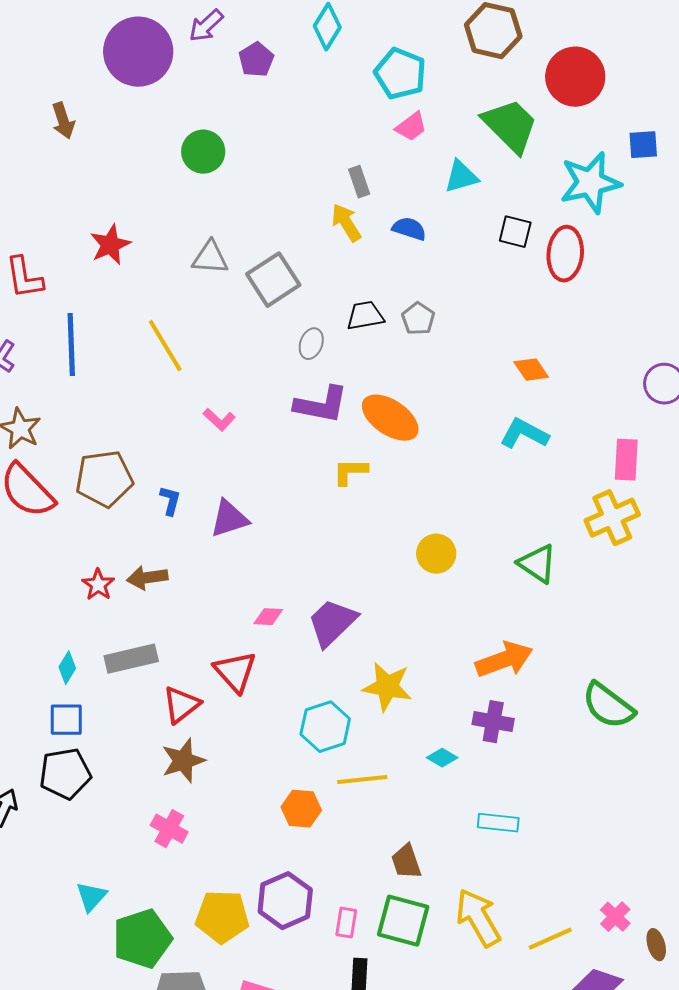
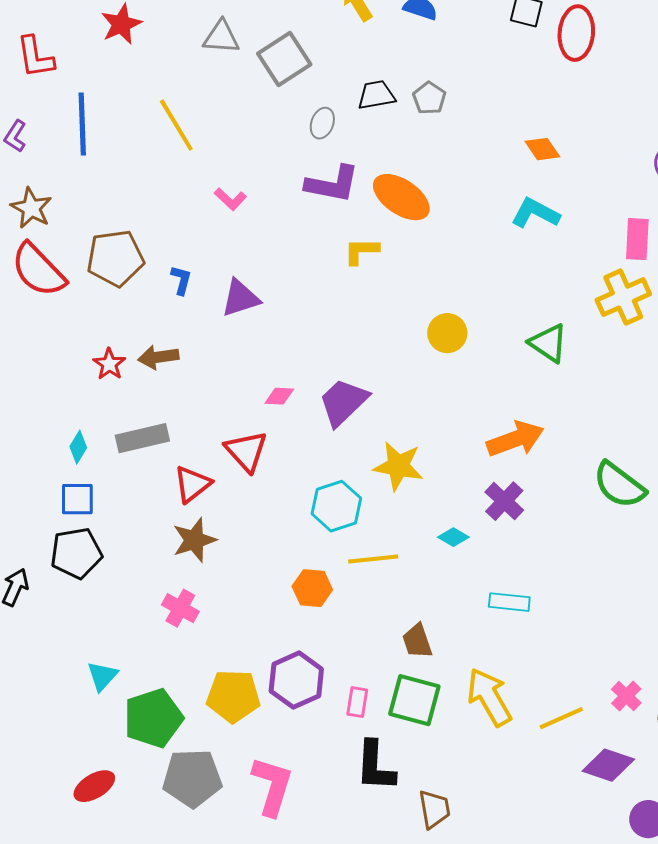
purple cross: (493, 722) -> (504, 501), turned 33

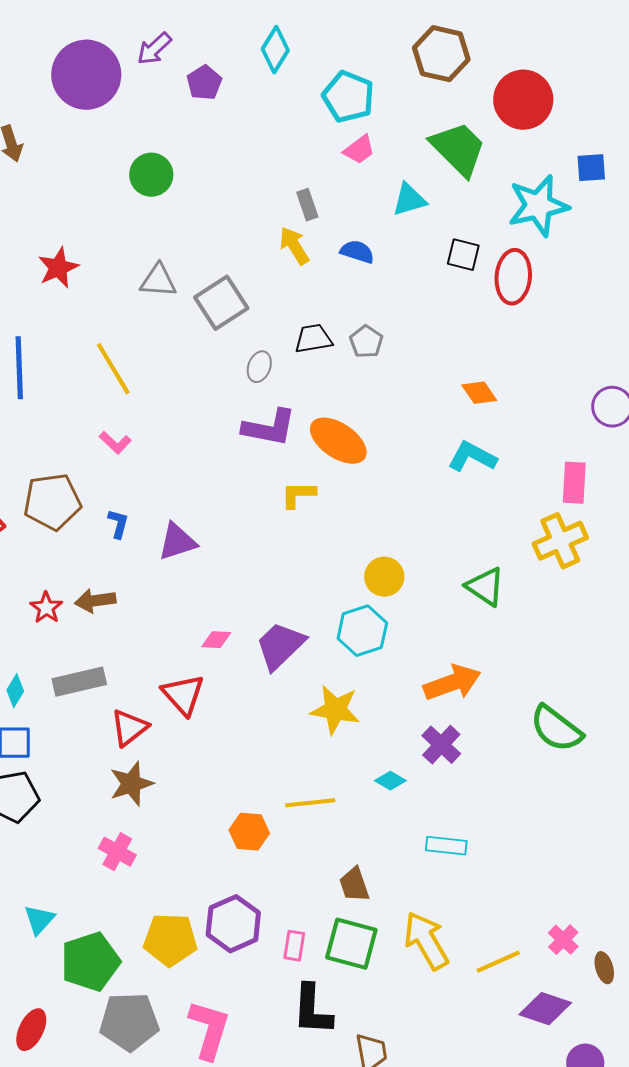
pink L-shape: (230, 199) -> (115, 443), moved
cyan hexagon: (336, 506) -> (362, 631), moved
red ellipse: (94, 786) -> (31, 1030), turned -33

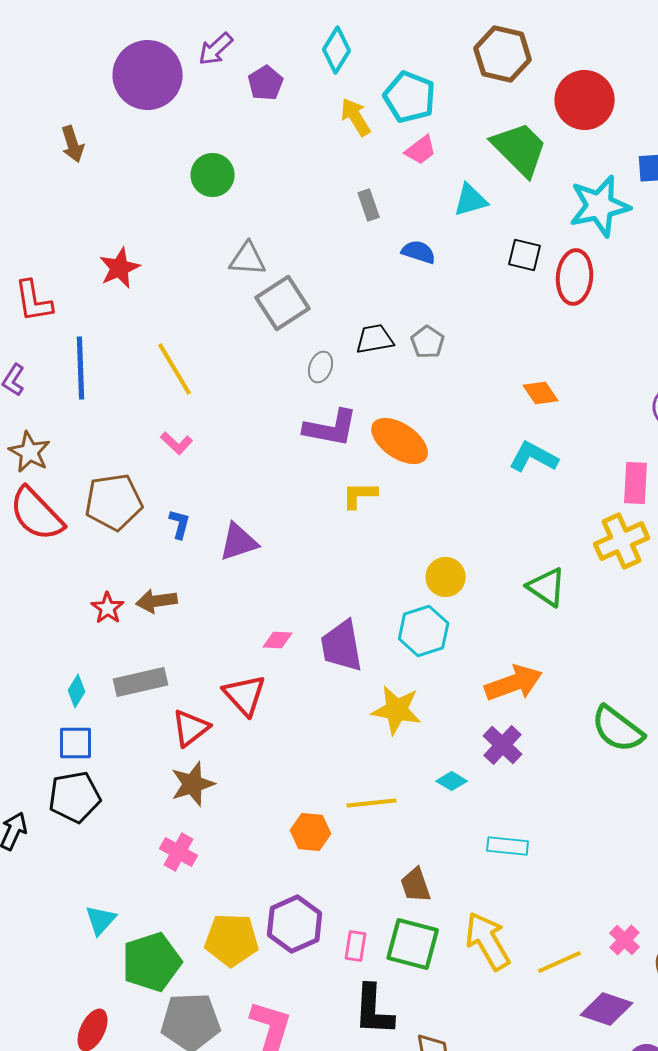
yellow arrow: (294, 246) -> (356, 117), moved
gray triangle: (158, 281) -> (248, 259), moved
purple trapezoid: (280, 646) -> (342, 646), turned -56

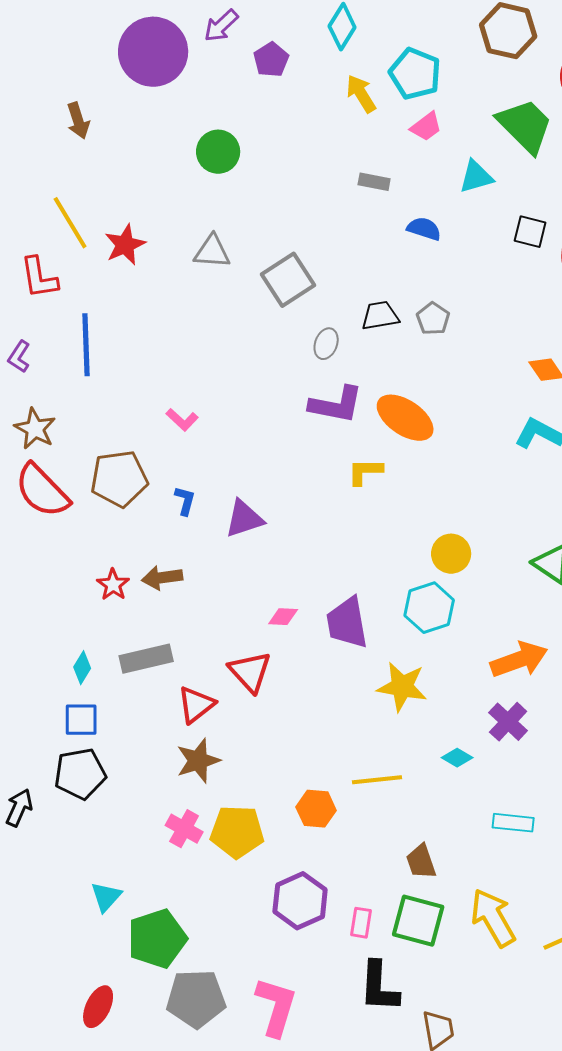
gray rectangle: (369, 205) -> (374, 182), turned -60
gray triangle: (248, 259) -> (212, 252), moved
yellow line: (175, 369) -> (70, 223), moved
yellow pentagon: (232, 940) -> (237, 832), moved

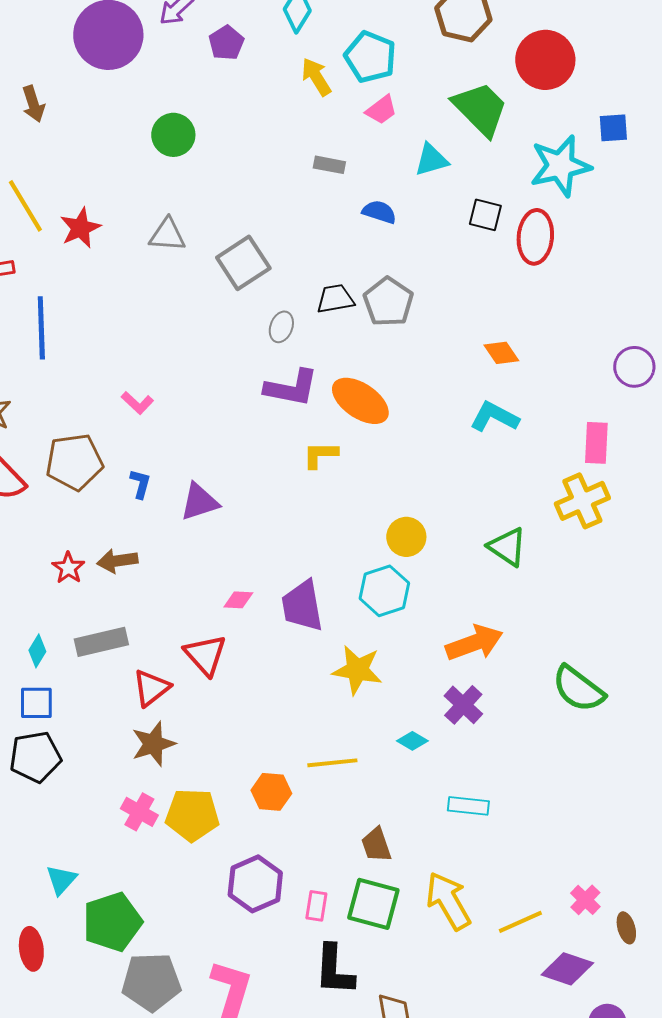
gray pentagon: (433, 319) -> (388, 302), size x1.5
red ellipse: (98, 1007) -> (31, 949), moved, turned -33

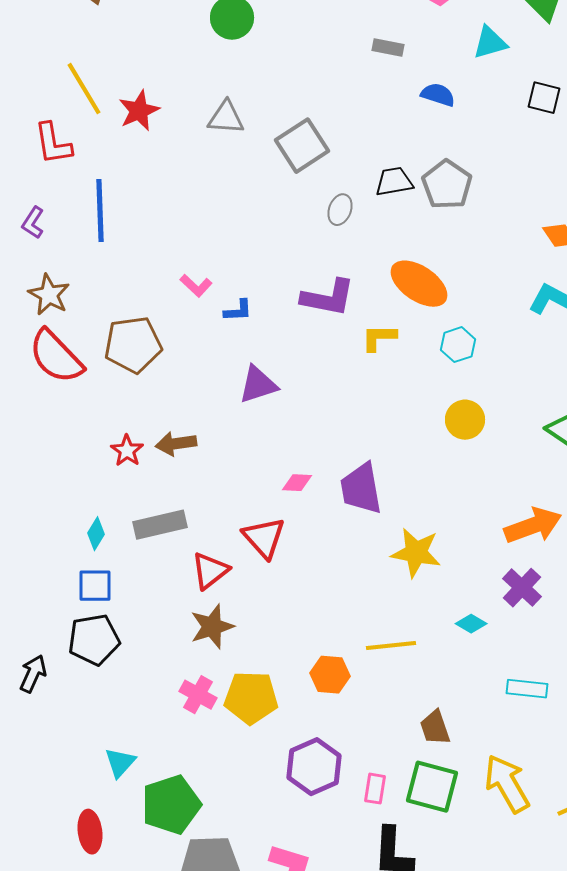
purple L-shape: (291, 388) -> (328, 298), moved
blue L-shape: (140, 484) -> (238, 311), moved, turned 72
cyan hexagon: (384, 591) -> (458, 345), moved, size x0.7

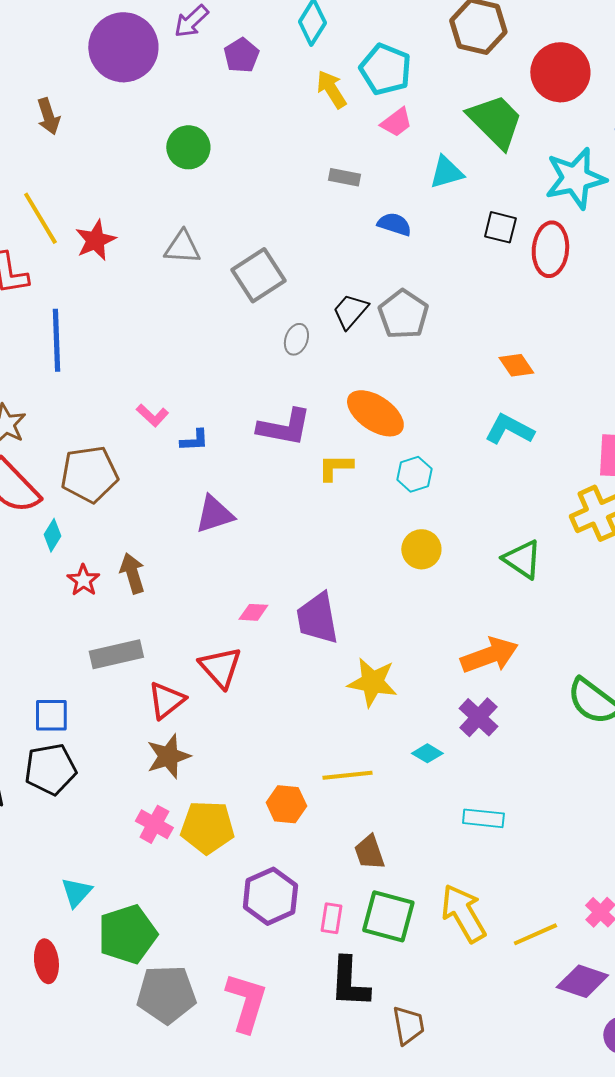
black trapezoid: (394, 182) -> (350, 311), turned -39
brown arrow: (176, 444) -> (132, 573), turned 81
cyan diamond: (96, 534) -> (52, 535), moved
brown trapezoid: (435, 728) -> (369, 852), moved

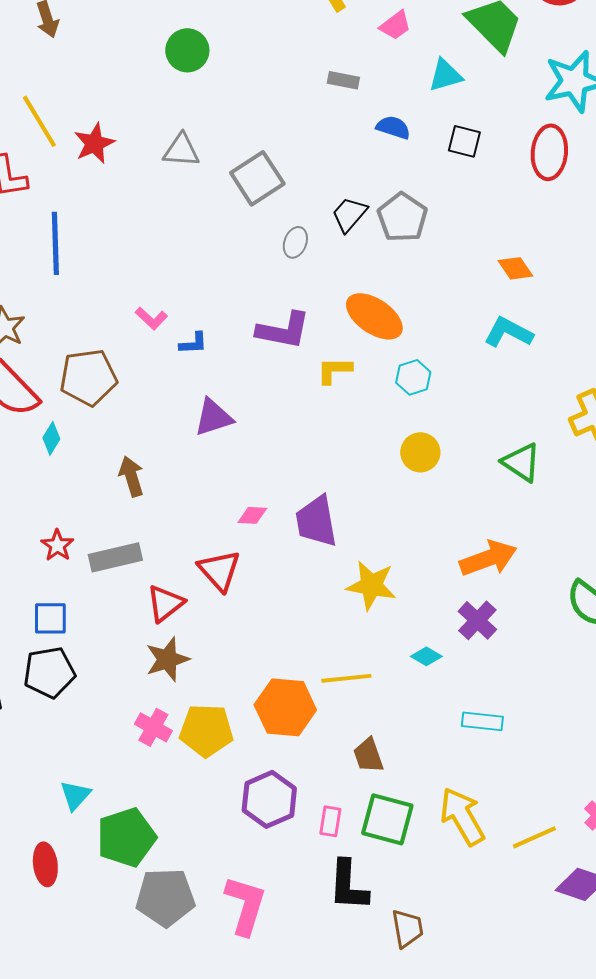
black square: (500, 227) -> (464, 141), moved
red star: (83, 580) -> (57, 545), moved
orange hexagon: (286, 804) -> (285, 707), size x1.5

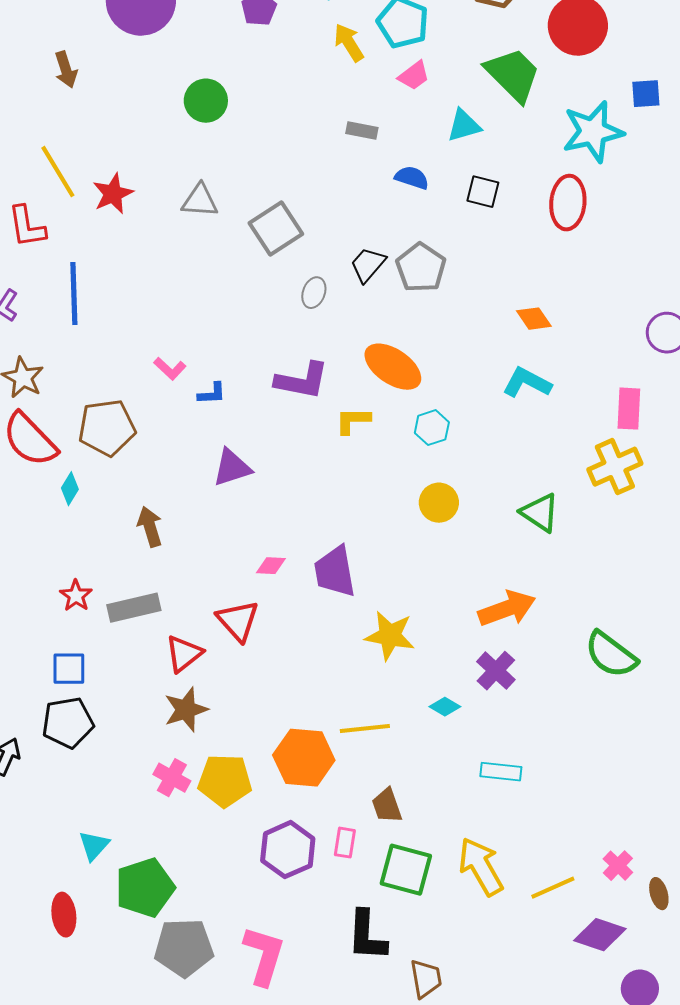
pink rectangle: (330, 821) -> (345, 843), moved

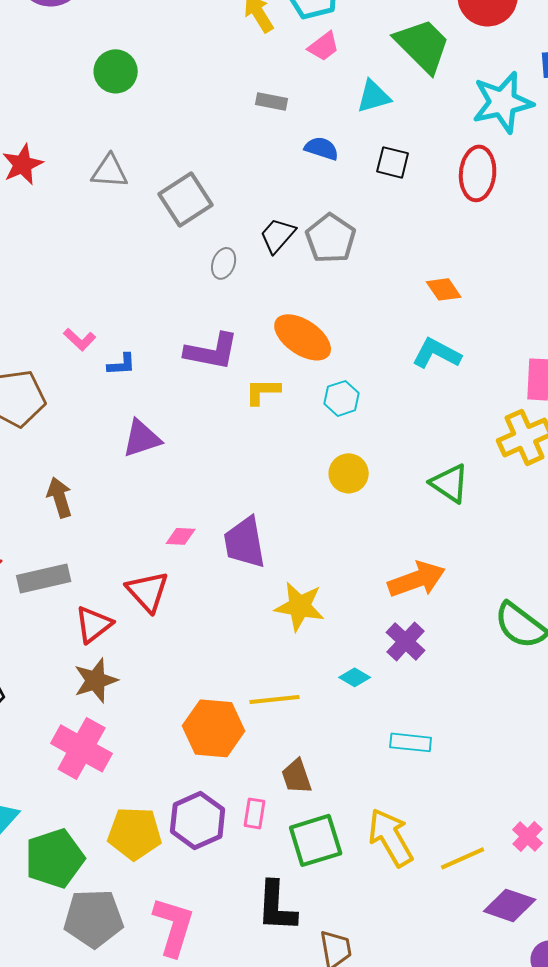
pink cross: (172, 778) -> (82, 748), size x1.6
yellow pentagon: (225, 781) -> (135, 833), moved
green square: (406, 870) -> (316, 840), turned -32

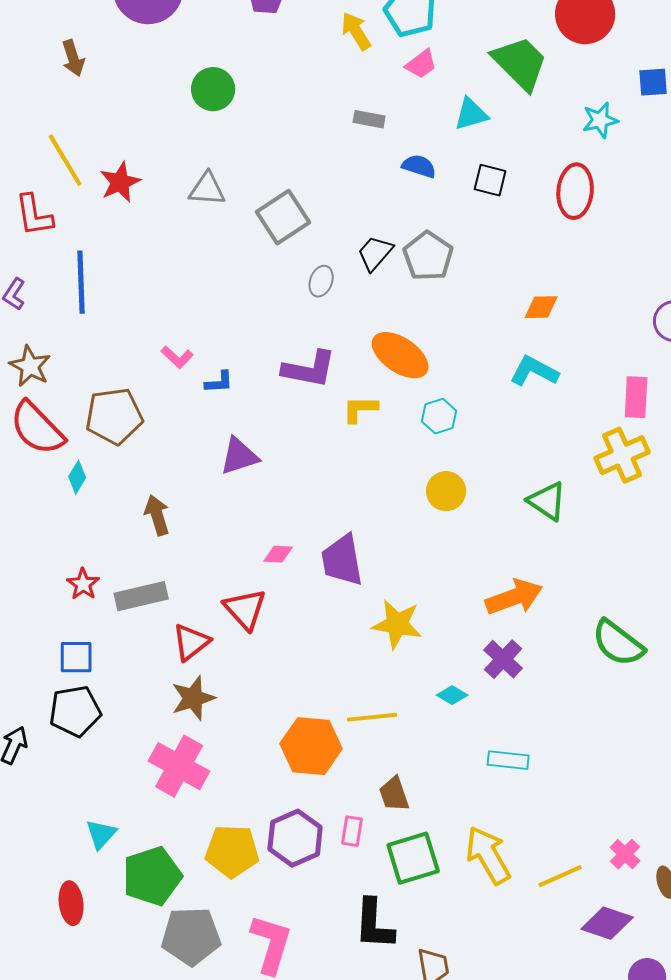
cyan star: (503, 102) -> (600, 120), size x0.6
orange diamond: (444, 289) -> (541, 307), turned -57

